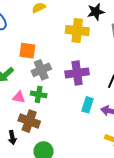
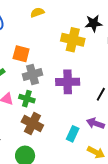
cyan rectangle: (88, 105) -> (73, 134), moved
brown cross: (29, 121) -> (32, 124), moved

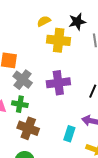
yellow semicircle: (37, 12) -> (44, 21), moved
gray cross: (32, 75) -> (23, 80), turned -30

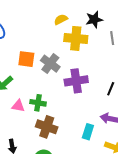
gray cross: (23, 80) -> (50, 64), moved

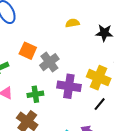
yellow cross: (76, 38) -> (99, 78), moved
green cross: (38, 103) -> (35, 94), moved, turned -35

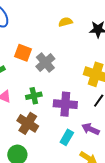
purple cross: (69, 86) -> (65, 104), moved

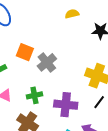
yellow semicircle: (65, 22) -> (72, 14), moved

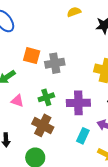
gray cross: (47, 62) -> (55, 63), turned 36

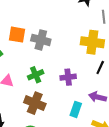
gray cross: (55, 63) -> (41, 40), turned 30
purple cross: (78, 103) -> (68, 77), size x0.7

